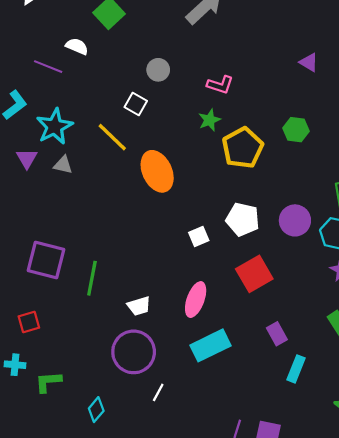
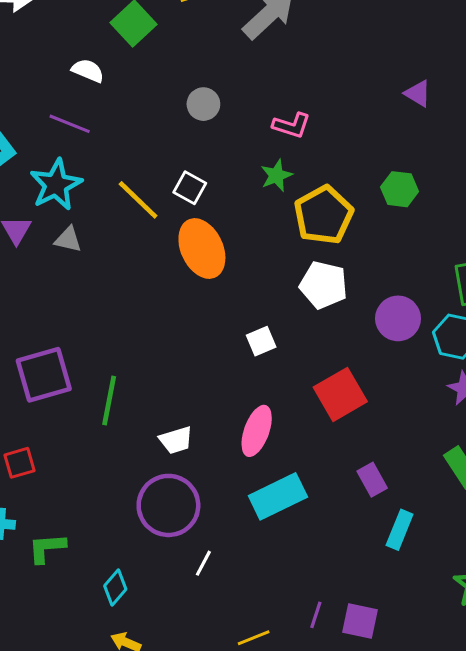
purple line: (48, 67) -> (70, 124), moved
white square: (136, 104) -> (190, 188), moved
white pentagon: (243, 219) -> (324, 285), moved
purple square: (46, 260) -> (44, 375), turned -30

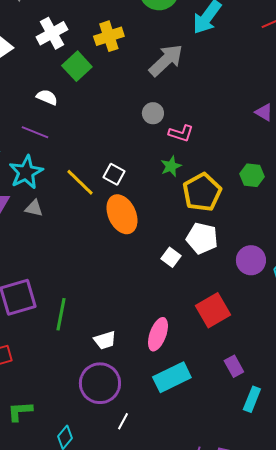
gray circle: (203, 104) -> (153, 113), moved
white square: (261, 341) -> (171, 257), moved, turned -30

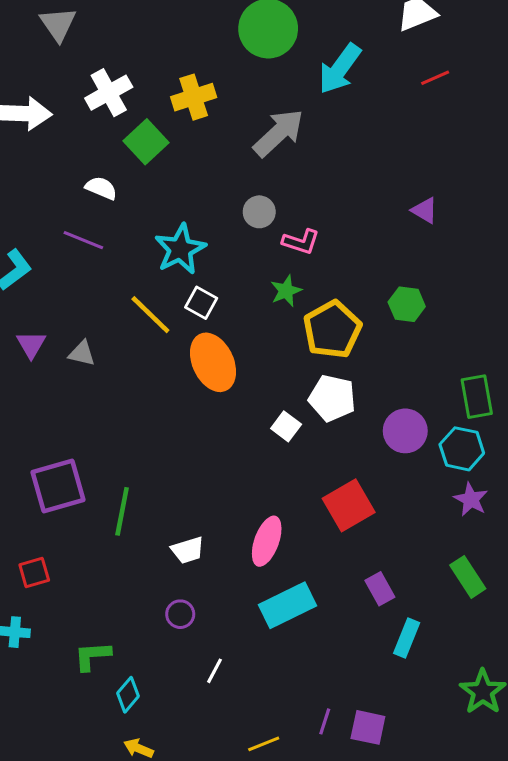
cyan star: (26, 172) -> (180, 249), moved
purple circle: (100, 383) -> (180, 614), size x0.5
green L-shape: (20, 411) -> (92, 656), moved

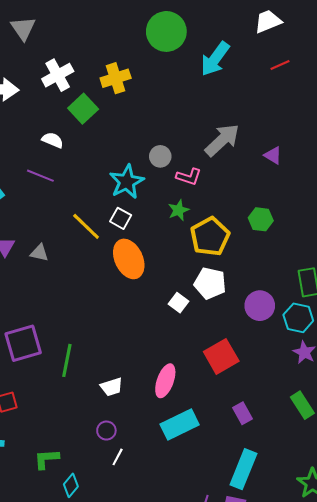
gray arrow: (279, 133) -> (222, 140), moved
cyan star: (180, 249) -> (127, 182), moved
cyan rectangle: (407, 638) -> (243, 469), moved, size x1.5
white line: (214, 671) -> (118, 457), moved

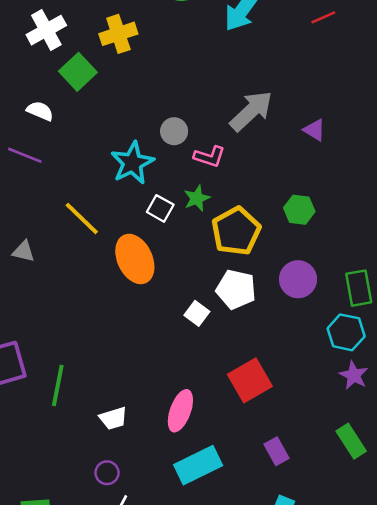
white square: (121, 218) -> (160, 208), moved
purple circle: (260, 306) -> (298, 279), moved

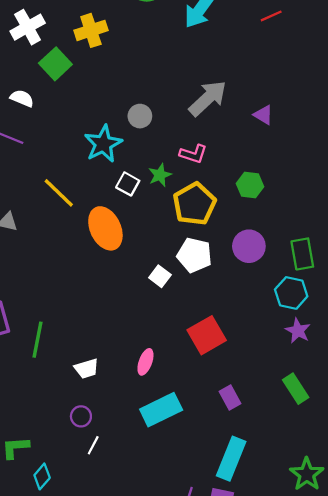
pink L-shape: (209, 157) -> (193, 154), moved
pink ellipse: (180, 411) -> (145, 362), size x0.7

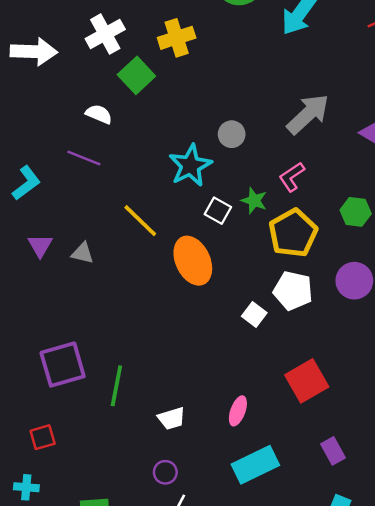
pink L-shape: (193, 154) -> (292, 177), turned 128
green star: (160, 175) -> (254, 201), turned -30

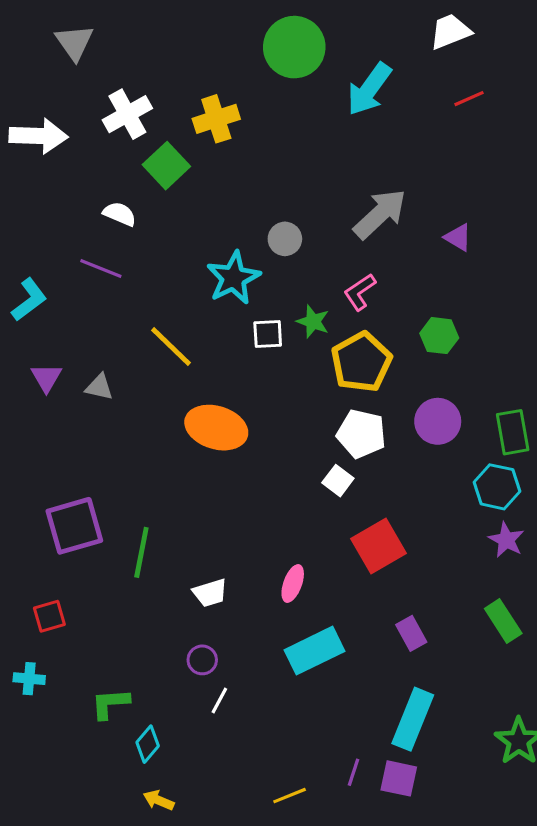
white square: (218, 211) -> (268, 334), turned -32
orange ellipse: (193, 261) -> (216, 428), moved, turned -48
white square: (254, 314) -> (338, 481), moved

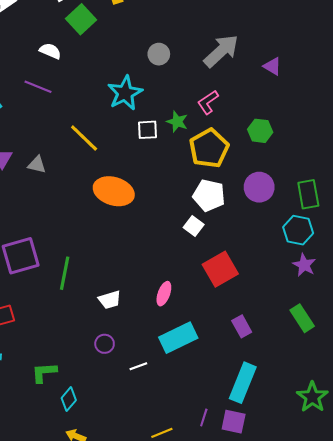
gray circle: (285, 239) -> (159, 54), moved
white line: (219, 700) -> (138, 366), moved, turned 42

